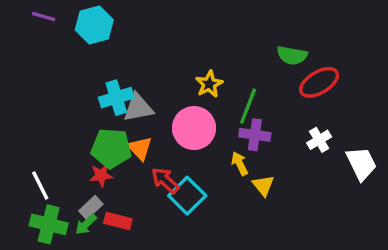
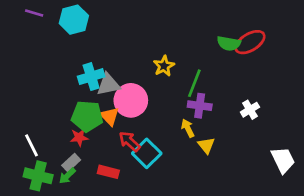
red ellipse: (319, 82) -> (250, 42), moved
pink circle: (194, 128) -> (131, 100), moved
white trapezoid: (361, 164) -> (283, 160), moved
red rectangle: (118, 221) -> (108, 172), moved

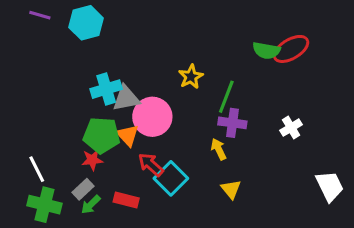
yellow triangle: (206, 145) -> (231, 189), moved
green arrow: (67, 176) -> (91, 205), moved

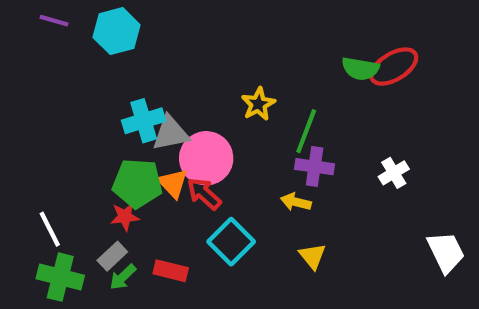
yellow arrow: (219, 149) -> (296, 202), turned -50
red arrow: (151, 165) -> (204, 194), moved

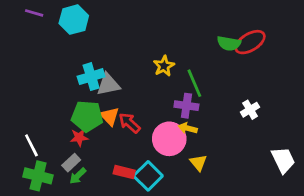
green line: (306, 131) -> (194, 83), turned -44
pink circle: (206, 158) -> (169, 139), moved
purple cross: (315, 167) -> (186, 106), moved
cyan square: (231, 242) -> (148, 176), moved
red rectangle: (171, 271) -> (124, 172), moved

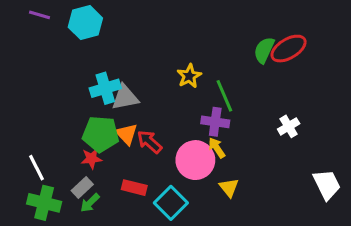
green semicircle: (229, 43) -> (264, 50), turned 105
yellow arrow: (188, 128) -> (217, 148), turned 42
red rectangle: (124, 172) -> (134, 188), moved

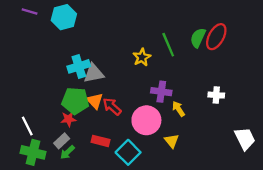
red ellipse: (289, 49) -> (216, 37), turned -30
green line: (224, 96) -> (168, 45), moved
white cross: (289, 126) -> (216, 95), turned 35
yellow arrow: (217, 148) -> (178, 109), moved

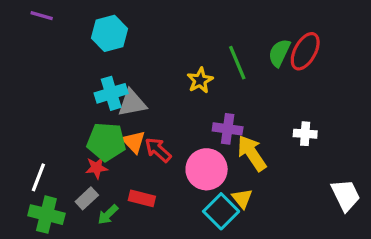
cyan hexagon: (64, 17) -> (110, 33), moved
yellow arrow: (178, 109) -> (252, 153), size x1.6
white line: (27, 126) -> (38, 177), turned 48
green arrow: (67, 152) -> (108, 215), moved
cyan square: (128, 152) -> (221, 211), moved

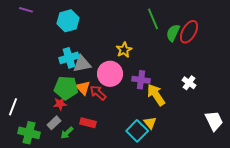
green line: (237, 63) -> (153, 19), moved
white cross: (305, 134) -> (189, 83), turned 32
pink circle: (207, 169) -> (110, 74), moved
white line: (38, 177) -> (13, 107), moved

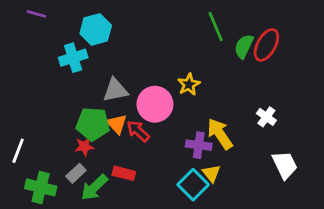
yellow star: (124, 50) -> (189, 84), moved
cyan cross: (69, 58) -> (73, 58), moved
purple cross: (141, 80) -> (199, 145), moved
white trapezoid: (214, 121) -> (285, 165), moved
green arrow: (67, 133) -> (94, 187), size x1.5

